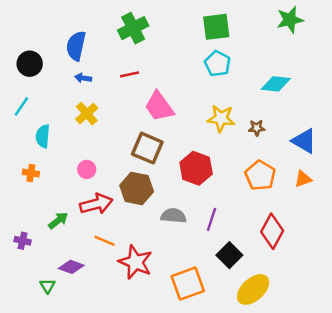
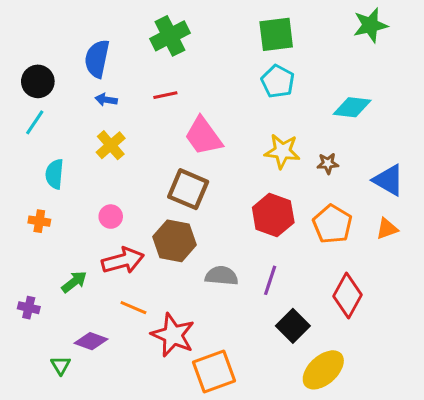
cyan line: (21, 106) -> (35, 122), moved
red hexagon: (196, 168) -> (273, 215), moved
orange square: (188, 284) -> (214, 371), moved

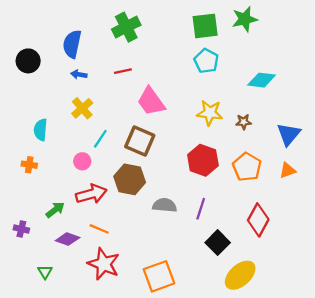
green star: (370, 25) -> (245, 19), moved
cyan line: (35, 122) -> (100, 139), moved
blue triangle: (389, 180) -> (289, 134), turned 40
red star: (173, 335) -> (104, 264), moved
purple diamond: (91, 341) -> (68, 239), moved

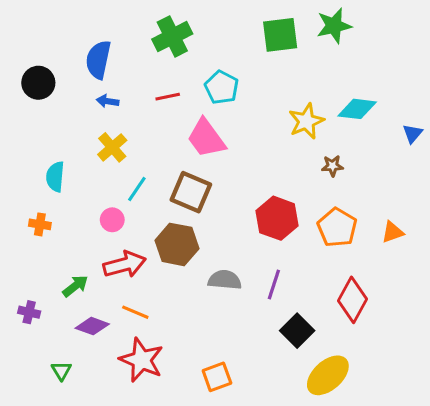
cyan pentagon: (206, 61) -> (222, 87), moved
yellow star: (210, 113) -> (306, 121), moved, turned -30
blue triangle: (289, 134) -> (413, 134), moved, size x0.6
orange square: (159, 276) -> (217, 377), size x0.7

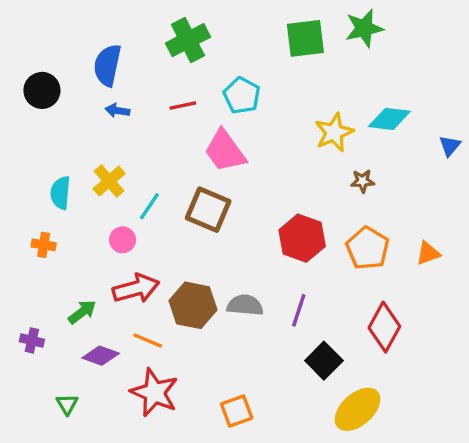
yellow cross: (112, 147) -> (109, 181), moved
brown hexagon: (177, 244) -> (193, 305), moved

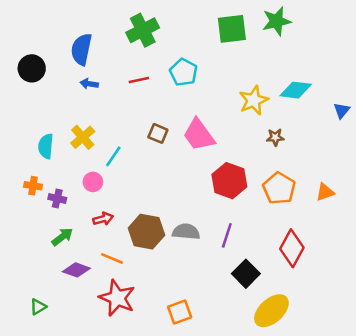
pink trapezoid: (225, 151) -> (199, 135), moved
brown square: (208, 210) -> (158, 133), moved, size x0.6
red arrow: (136, 288) -> (103, 219), size x0.6
purple cross: (32, 340) -> (57, 198), moved
green triangle: (67, 404) -> (38, 307), moved, turned 30

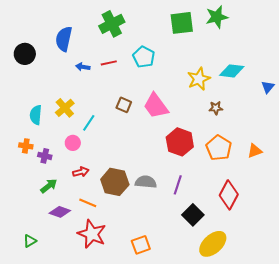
blue arrow: (89, 84) -> (83, 67), moved

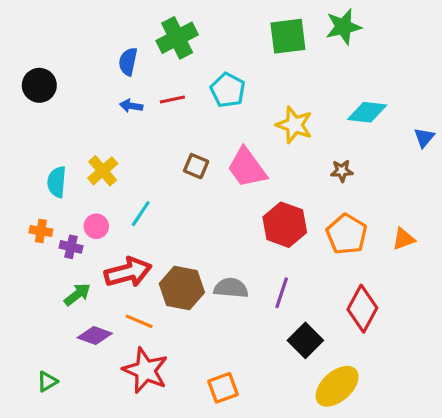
blue semicircle: (64, 39) -> (128, 62), moved, size x0.7
yellow star: (199, 79) -> (294, 125), moved, turned -30
cyan line: (89, 123) -> (141, 214), moved
pink circle: (73, 143) -> (96, 226), moved
red arrow: (81, 172) -> (128, 272), size x1.8

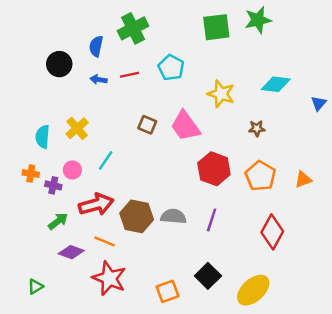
black circle: (39, 85) -> (59, 64), moved
black square: (305, 340) -> (208, 276), moved

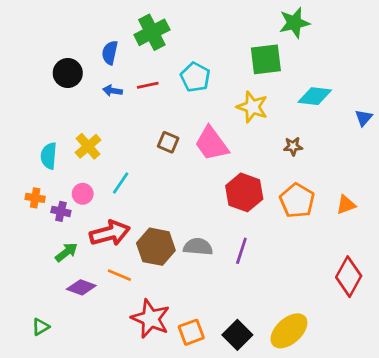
green square: (216, 27) -> (266, 59), moved
red diamond: (272, 232) -> (349, 277), moved
black square: (208, 276) -> (237, 335), moved
red star: (109, 278) -> (151, 319), moved

